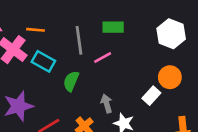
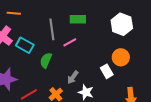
orange line: (36, 30) -> (14, 13), moved
white rectangle: (151, 96) -> (107, 71), turned -72
gray arrow: (107, 104) -> (73, 77), turned -128

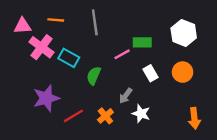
green rectangle: (78, 19) -> (142, 42), moved
gray line: (52, 29) -> (95, 22), moved
white rectangle: (107, 71) -> (151, 73), moved

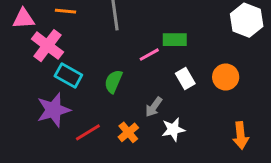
white hexagon: (184, 33) -> (247, 20), moved
cyan rectangle: (69, 58) -> (68, 75), moved
white star: (141, 114) -> (173, 129), turned -30

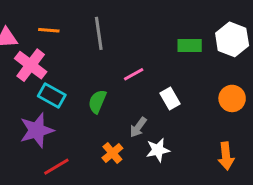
green rectangle: (175, 40) -> (190, 45), moved
orange circle: (226, 77) -> (232, 98), moved
red line: (88, 132) -> (56, 167), moved

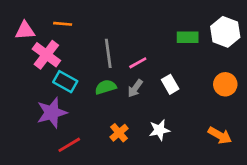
gray line: (99, 33) -> (108, 53), moved
green semicircle: (97, 101) -> (106, 87), turned 50
gray arrow: (138, 127) -> (135, 88), moved
orange arrow: (226, 156) -> (220, 135), turned -55

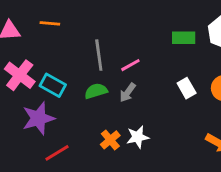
pink cross: (46, 55) -> (20, 75), moved
white rectangle: (170, 84) -> (187, 88), moved
white star: (159, 130) -> (138, 137), moved

